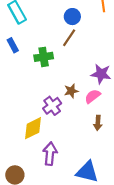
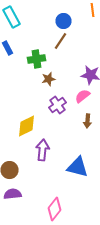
brown star: (71, 91) -> (48, 79), moved
purple cross: (52, 106) -> (58, 105), moved

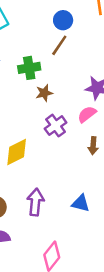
purple arrow: (42, 150) -> (35, 202), moved
blue triangle: (78, 167) -> (81, 203), size x0.7

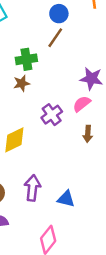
brown star: (44, 93) -> (22, 83), moved
blue triangle: (81, 203) -> (66, 199), moved

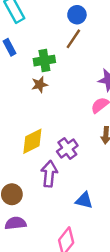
purple cross: (52, 115) -> (67, 148), moved
purple arrow: (32, 188) -> (49, 174), moved

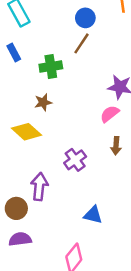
brown star: (40, 85) -> (43, 102), moved
yellow diamond: (32, 141) -> (27, 132), moved, turned 68
purple arrow: (49, 174) -> (39, 187), moved

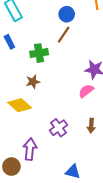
brown arrow: (116, 146) -> (91, 126), moved

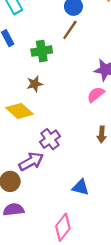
purple cross: (58, 128) -> (50, 139), moved
purple arrow: (30, 149) -> (31, 161), turned 55

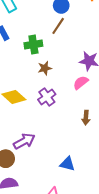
brown star: (35, 84) -> (45, 68), moved
purple cross: (50, 139) -> (47, 97), moved

